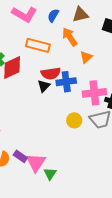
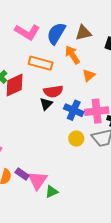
blue semicircle: (53, 16) -> (56, 33), size x1.6
blue cross: (66, 82) -> (74, 110), moved, turned 30
green triangle: (50, 174) -> (52, 192), turned 32

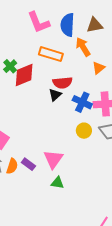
pink L-shape: (27, 32) -> (39, 22), turned 35
blue semicircle: (56, 33) -> (68, 25), turned -30
pink triangle: (38, 180) -> (53, 159), moved
green triangle: (52, 192) -> (57, 183), turned 32

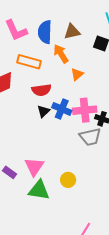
black triangle: (55, 95) -> (43, 111), moved
yellow circle: (84, 131) -> (68, 180), moved
green triangle: (57, 183) -> (39, 190), size x1.6

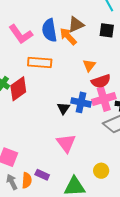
orange arrow: (61, 54) -> (68, 36), moved
red semicircle: (41, 90) -> (101, 81), moved
pink triangle: (34, 167) -> (66, 143), moved

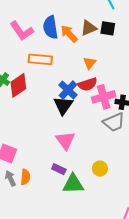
brown triangle: (76, 25) -> (89, 28), moved
red semicircle: (101, 81) -> (88, 84), moved
blue cross: (81, 102) -> (68, 90), moved, turned 30
black triangle: (64, 108) -> (63, 105), size x1.5
purple rectangle: (42, 175) -> (59, 169), moved

